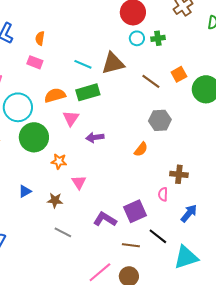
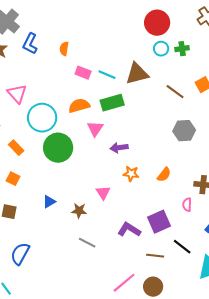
pink rectangle: (35, 62) -> (83, 73), moved
orange semicircle: (141, 149) -> (164, 175), moved
orange star: (59, 161) -> (131, 174), moved

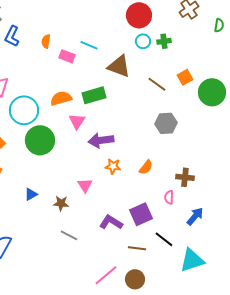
pink rectangle: (83, 73) -> (67, 56), moved
brown triangle: (137, 74) -> (119, 66), turned 35
cyan line: (107, 75) -> (89, 45), moved
purple arrow: (119, 148) -> (101, 140), size x1.4

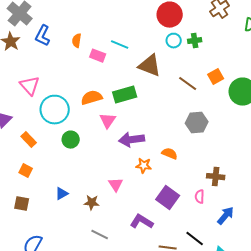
green circle: (40, 140) -> (71, 140), size x0.6
orange semicircle: (146, 167) -> (170, 154), moved, turned -105
purple square: (141, 214) -> (168, 198), moved, turned -30

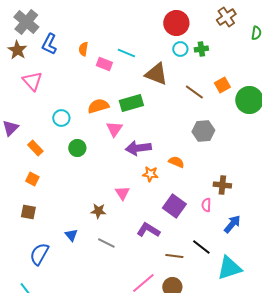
pink triangle: (30, 86) -> (32, 81), moved
cyan circle: (55, 110) -> (61, 118), size x0.6
blue triangle: (62, 194) -> (71, 235), moved, turned -40

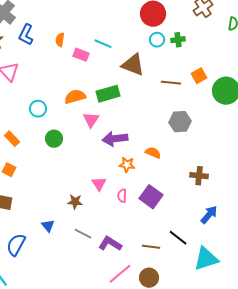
brown line: (194, 92) -> (171, 83), turned -30
pink semicircle: (206, 205) -> (122, 196), moved
purple L-shape: (148, 230) -> (110, 244), moved

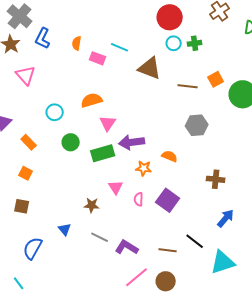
green rectangle: (108, 94) -> (103, 153), moved

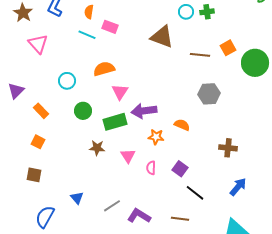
cyan line: (120, 47) -> (87, 35), moved
purple square: (168, 200) -> (180, 169), size x0.7
brown star: (92, 205) -> (97, 148), moved
gray line: (100, 237) -> (112, 206), turned -60
black line: (195, 241) -> (195, 193), moved

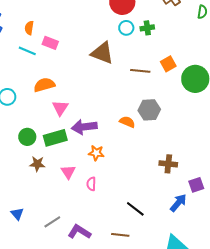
green circle: (83, 111) -> (27, 137), moved
orange semicircle: (182, 125) -> (127, 122), moved
purple square: (180, 169) -> (196, 185), moved, turned 35

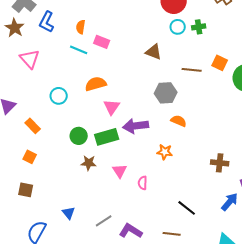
brown triangle: (102, 53) -> (154, 52), size x0.7
orange square: (168, 64) -> (220, 63), turned -35
gray hexagon: (149, 110) -> (166, 93), moved
orange star: (96, 153) -> (165, 152), moved

